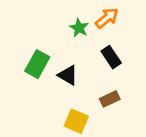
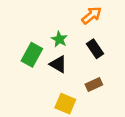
green star: (79, 28) -> (59, 39), moved

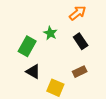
black triangle: (58, 64) -> (33, 72), moved

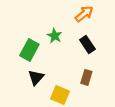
black triangle: (33, 72) -> (36, 77), turned 42
brown rectangle: (80, 72) -> (86, 77), turned -48

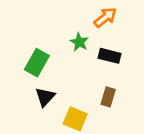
green star: (55, 36) -> (79, 42), moved
black rectangle: (87, 45) -> (109, 56), turned -42

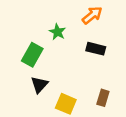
green star: (79, 42) -> (57, 32), moved
brown rectangle: (108, 97) -> (103, 98), moved

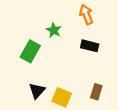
orange arrow: (92, 15) -> (86, 14), turned -72
black triangle: (39, 85) -> (37, 91), moved

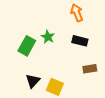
green star: (54, 30) -> (48, 37), moved
brown rectangle: (96, 92) -> (90, 69), moved, turned 64

